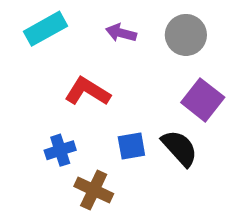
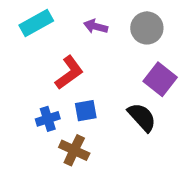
red L-shape: (87, 92) -> (69, 73), turned 112
blue square: (131, 146) -> (86, 111), moved

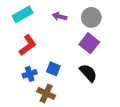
red L-shape: (69, 73) -> (28, 45), moved
purple square: (160, 79) -> (89, 43), moved
blue square: (86, 111) -> (53, 69), turned 32

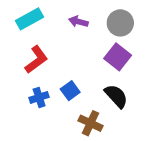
blue square: (53, 69) -> (70, 91), turned 32
brown cross: (46, 93) -> (91, 123), moved

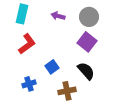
cyan rectangle: (30, 19) -> (22, 14), turned -48
blue cross: (39, 97) -> (29, 84), moved
brown cross: (91, 123) -> (67, 91), turned -36

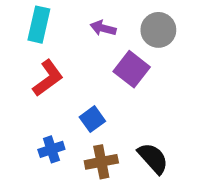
purple square: (87, 42) -> (132, 69), moved
black semicircle: (86, 71) -> (153, 158), moved
brown cross: (67, 91) -> (101, 162), moved

